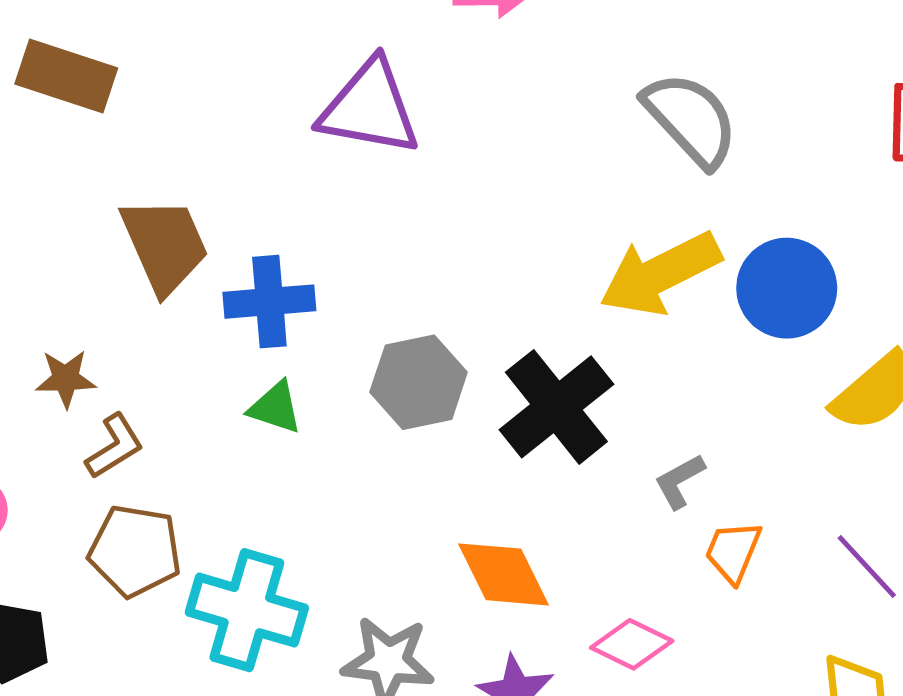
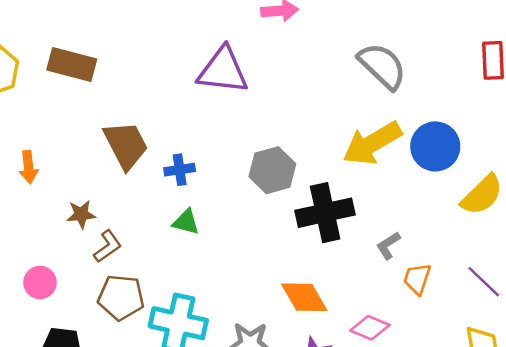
blue cross: (269, 302) -> (180, 170), size x0.7
gray hexagon: (419, 382) -> (272, 170), moved
black cross: (556, 407) -> (325, 213), turned 30

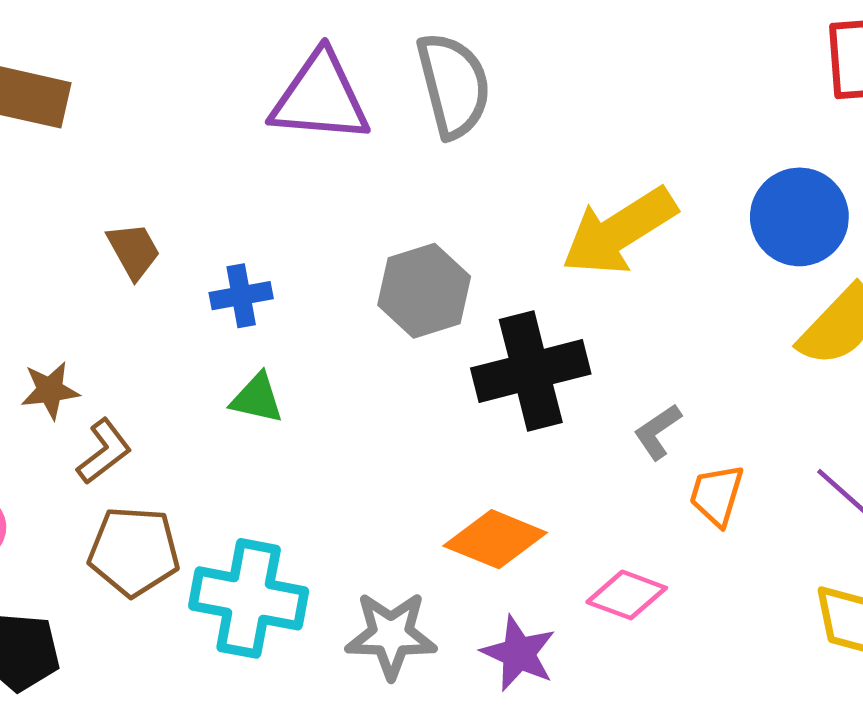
gray semicircle: (382, 66) -> (453, 85), moved, turned 34
brown trapezoid: (126, 145) -> (134, 251), size x0.6
blue circle: (435, 146) -> (799, 217), moved
orange diamond: (304, 297) -> (495, 539), turned -36

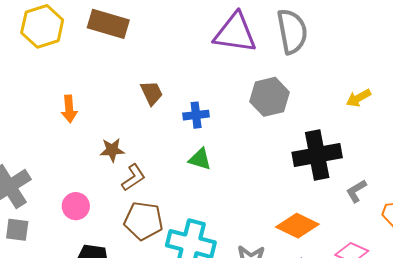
yellow arrow: (619, 231) -> (359, 98), size x0.5
gray hexagon: (424, 291) -> (270, 97), moved
gray L-shape: (658, 432) -> (356, 191), moved

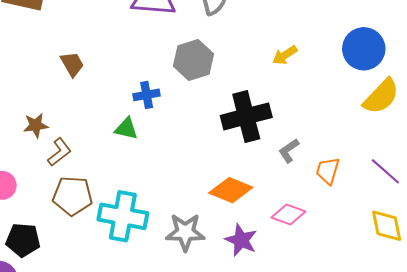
blue cross: (196, 115) -> (147, 95), moved

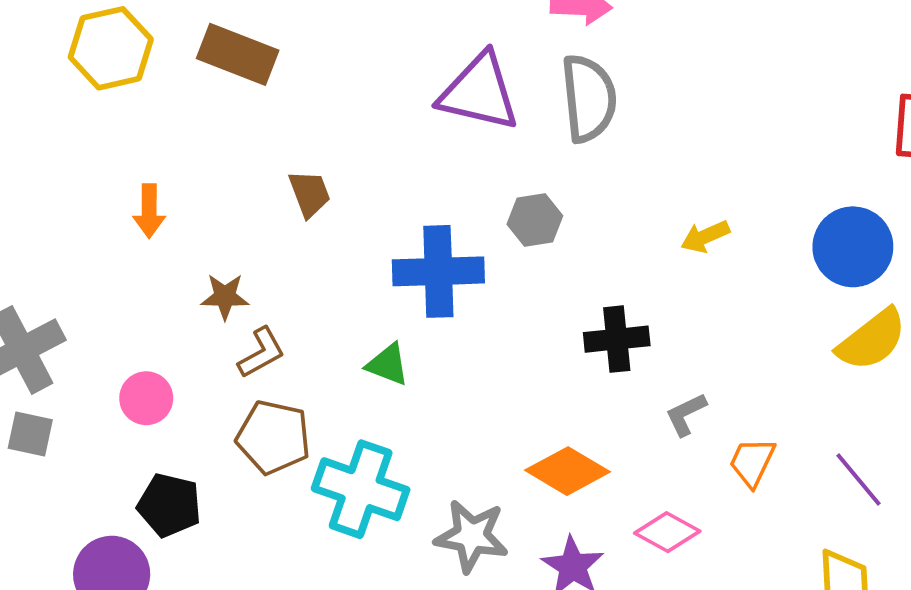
gray hexagon: (193, 60) -> (535, 220), size x0.7
blue cross: (147, 95) -> (438, 271), size x1.8
black cross: (246, 116) -> (617, 339), size x0.7
green triangle: (126, 129) -> (388, 365), moved

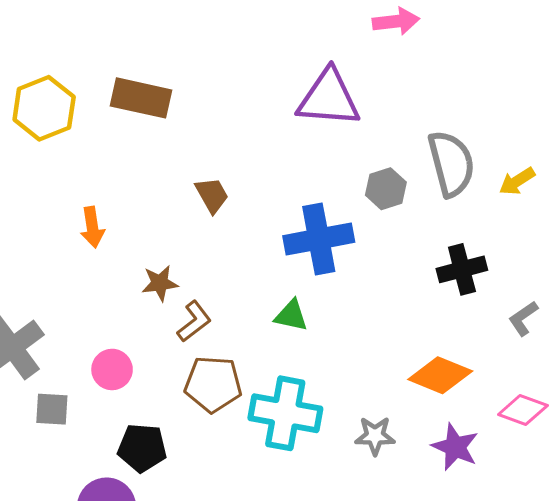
gray semicircle: (589, 98) -> (451, 164), moved
gray square: (30, 434) -> (52, 409), moved
gray star: (472, 536) -> (375, 436), size x0.7

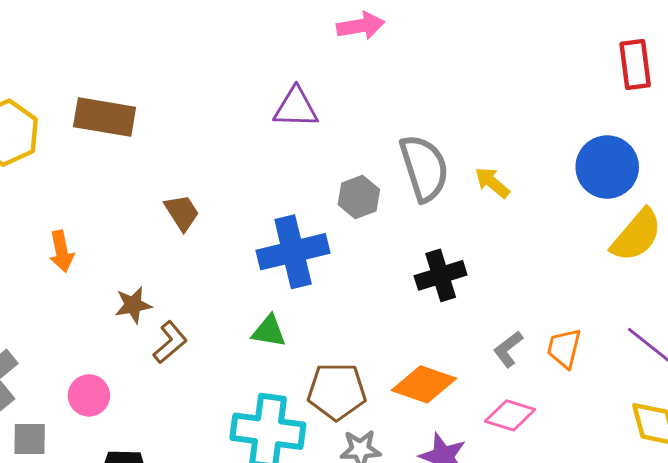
purple triangle: (329, 98) -> (296, 108), size x0.7
yellow arrow: (517, 181) -> (492, 183), turned 75
gray L-shape: (523, 318) -> (508, 349), moved
brown pentagon: (213, 384) -> (337, 391), moved

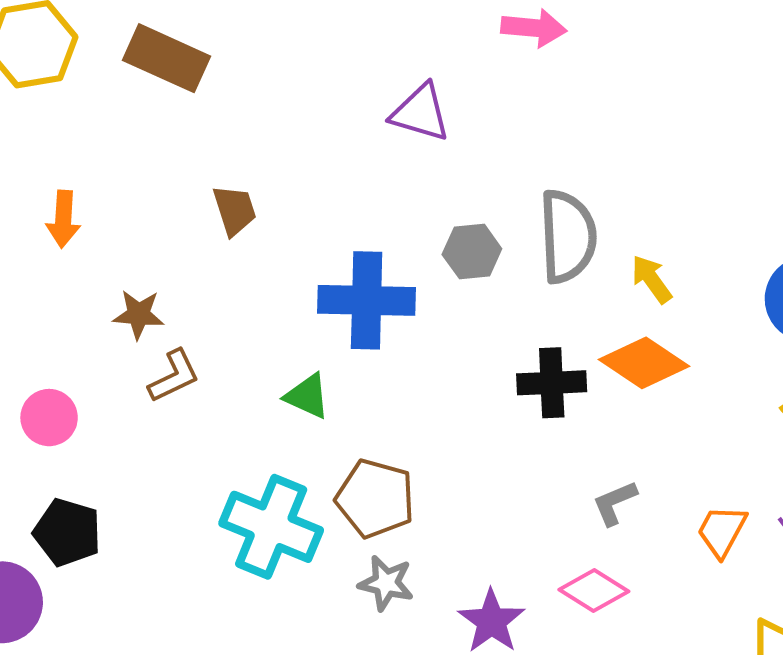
orange trapezoid: (564, 348) -> (722, 531), moved
orange diamond: (424, 384) -> (644, 363), moved

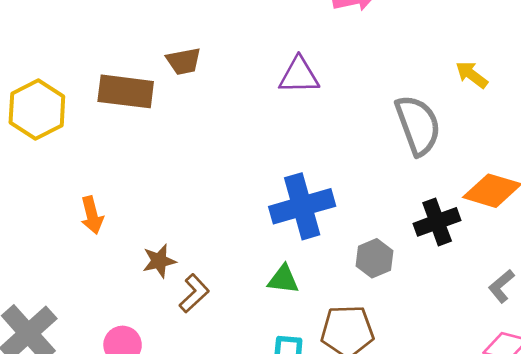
brown trapezoid: (235, 210) -> (184, 61), moved, turned 114
gray hexagon: (472, 252) -> (374, 258), moved
yellow arrow: (652, 279) -> (472, 75), moved

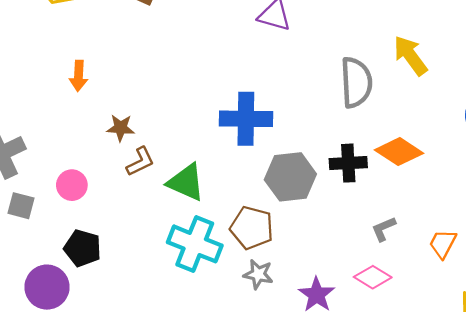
yellow arrow: (472, 75) -> (410, 56), size x1.5
gray hexagon: (374, 258) -> (290, 177), size x1.6
green triangle: (283, 279) -> (186, 182), moved, size x1.5

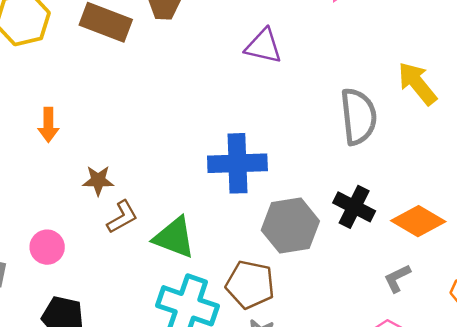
orange diamond: (399, 152) -> (418, 221), moved
black cross: (348, 163) -> (354, 207), turned 33

